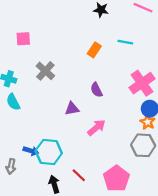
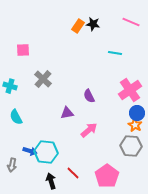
orange rectangle: (94, 50) -> (78, 26), moved
cyan semicircle: (13, 102) -> (16, 117), moved

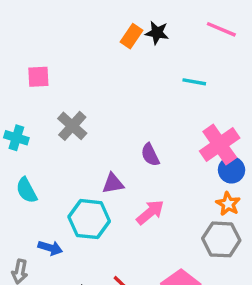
blue circle: (137, 113) -> (232, 170), moved
cyan hexagon: (46, 152) -> (89, 219), moved

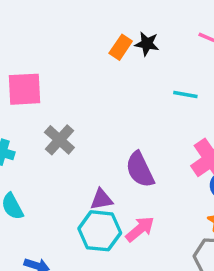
pink square: (38, 77) -> (25, 89), size x1.5
purple semicircle: (150, 155) -> (140, 170), size x1.5
cyan hexagon: (89, 219) -> (100, 231), moved

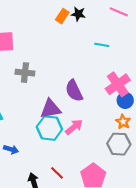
gray cross: (59, 140) -> (25, 73), turned -36
purple triangle: (101, 199) -> (51, 109), size x1.5

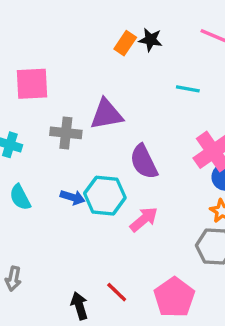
purple triangle: (51, 109) -> (107, 114), moved
cyan hexagon: (49, 128) -> (105, 196), moved
blue arrow: (11, 149) -> (73, 197), moved

